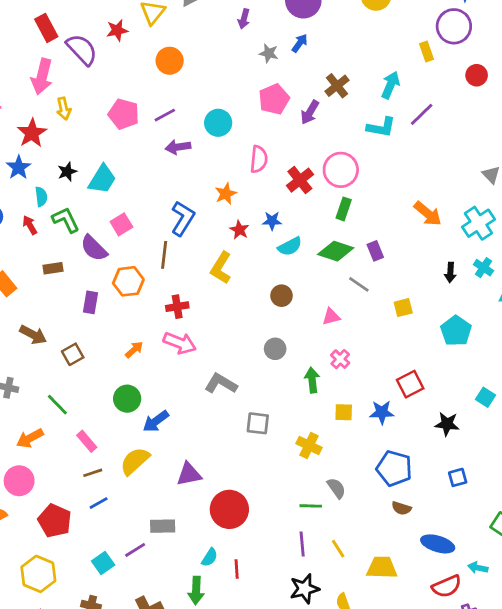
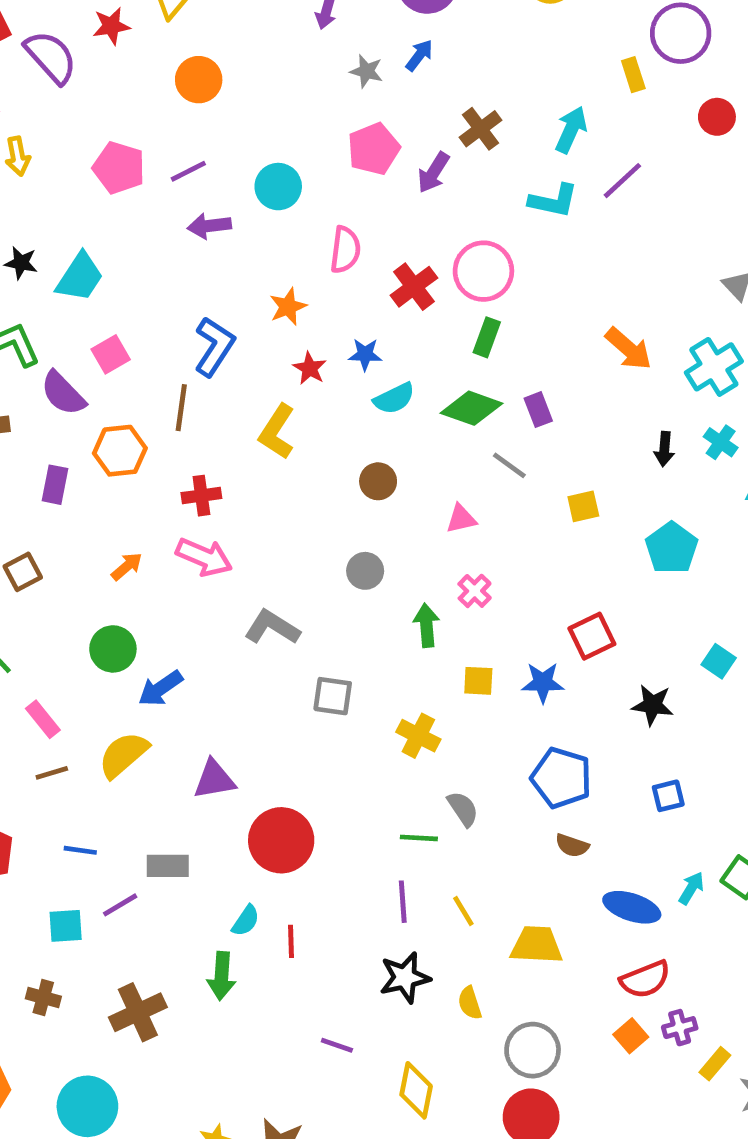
black star: (67, 172) -> (21, 263), turned 30
blue line: (99, 503) -> (80, 850), moved, turned 36
cyan square: (103, 563) -> (66, 926), turned 30
cyan arrow: (478, 568) -> (691, 888), moved, turned 108

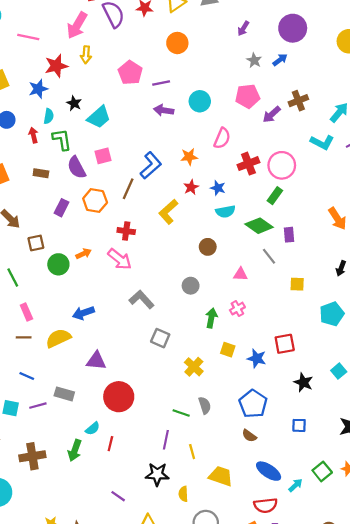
green circle: (113, 649) -> (58, 264), moved
cyan arrow: (691, 888) -> (295, 485), moved

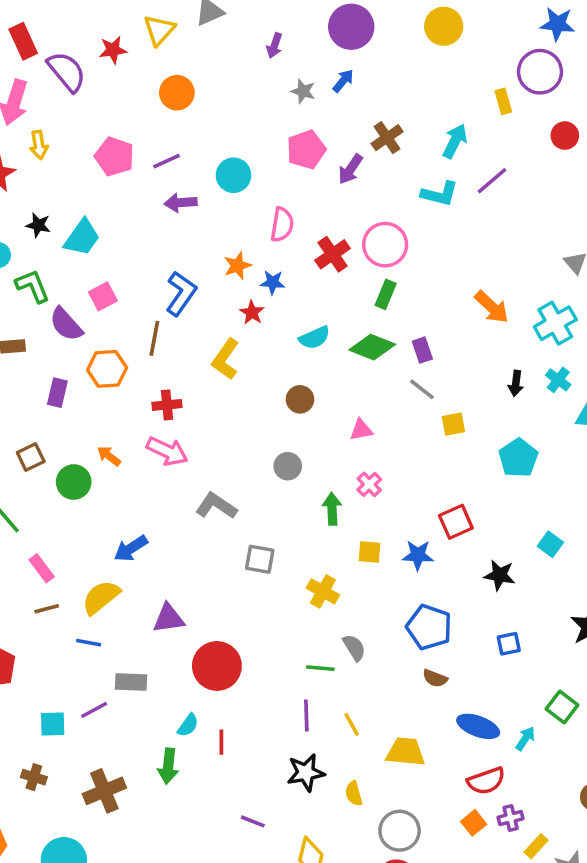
blue star: (218, 188) -> (273, 282), moved
orange arrow: (84, 254) -> (109, 456), turned -104
gray line: (269, 256) -> (422, 389), moved
blue line: (27, 376) -> (89, 643), moved

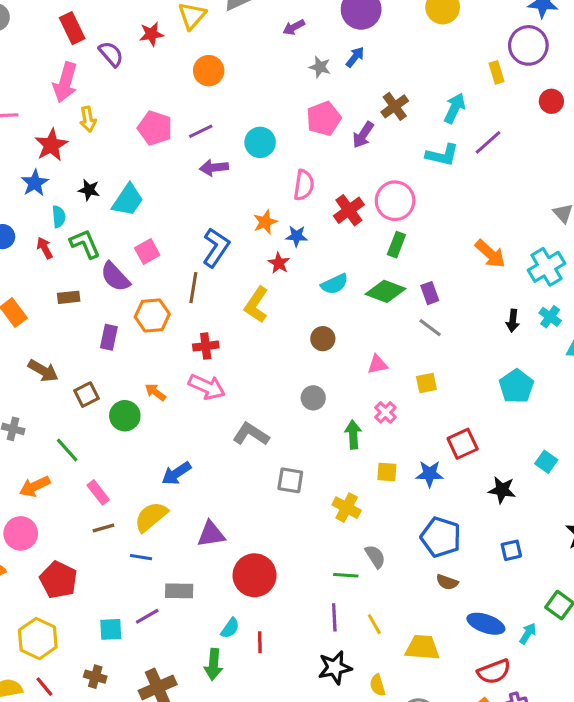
purple arrow: (274, 46) -> (294, 27), turned 45
purple semicircle: (67, 71) -> (111, 54), size x0.7
yellow square: (453, 424) -> (426, 383), moved

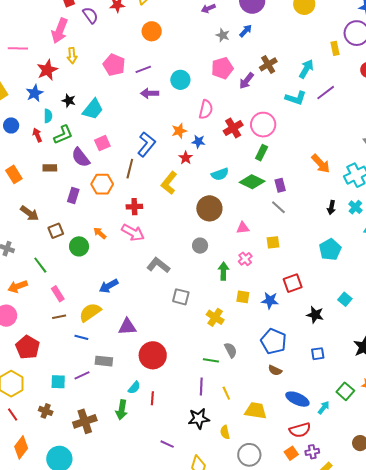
green L-shape: (85, 244) -> (63, 135), turned 85
brown circle: (323, 339) -> (209, 208), size x1.6

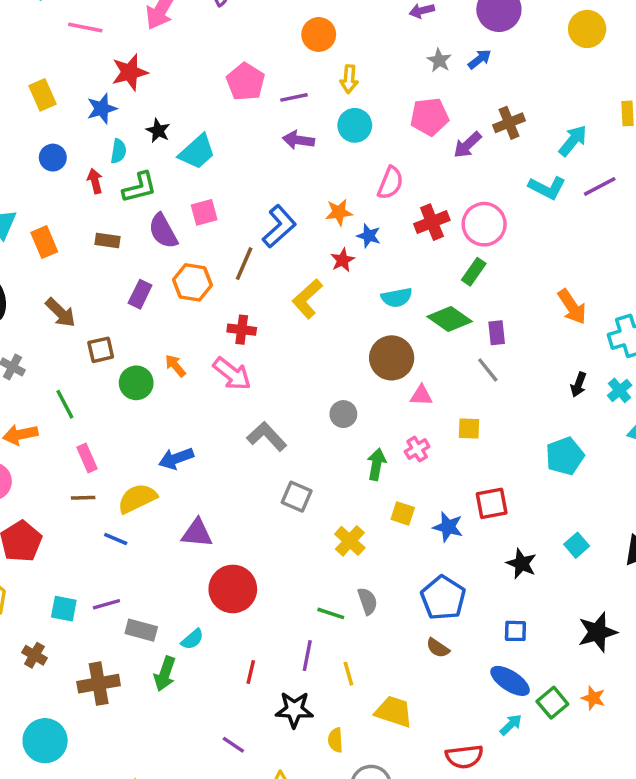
yellow arrow: (72, 56) -> (349, 79), moved
brown circle: (209, 208) -> (392, 358), moved
gray rectangle: (104, 361) -> (141, 630), moved
red line: (152, 398) -> (251, 672), moved
blue ellipse: (297, 399) -> (510, 681), moved

